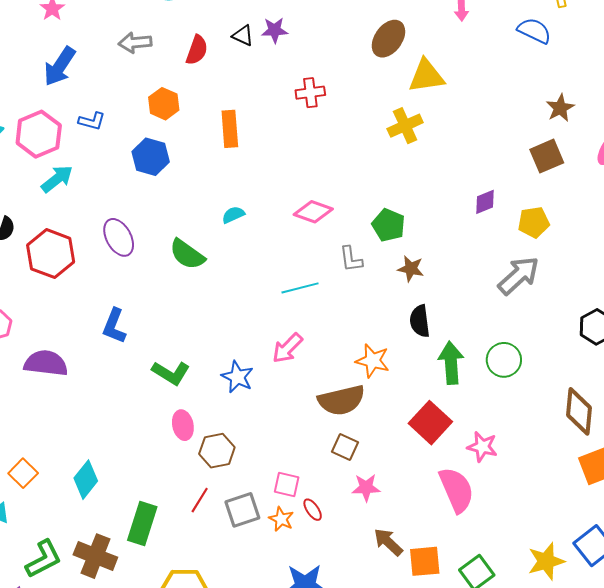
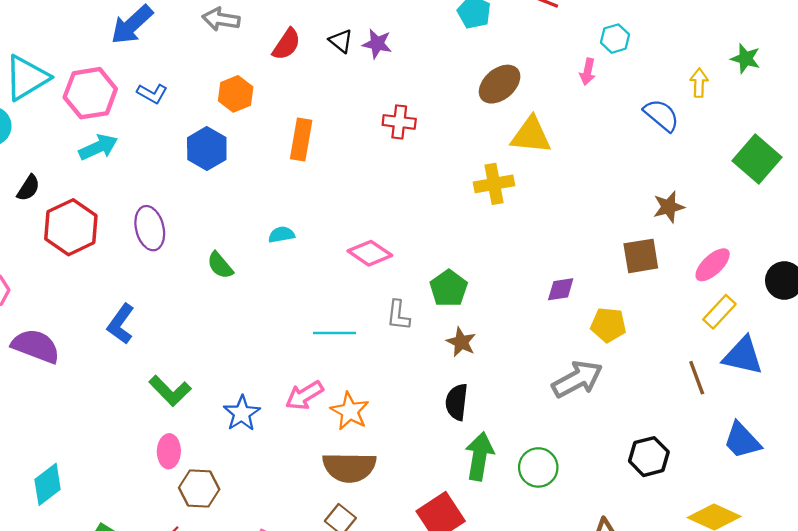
green semicircle: (187, 254) -> (220, 265), size x0.7
orange star: (373, 361) -> (350, 411), moved

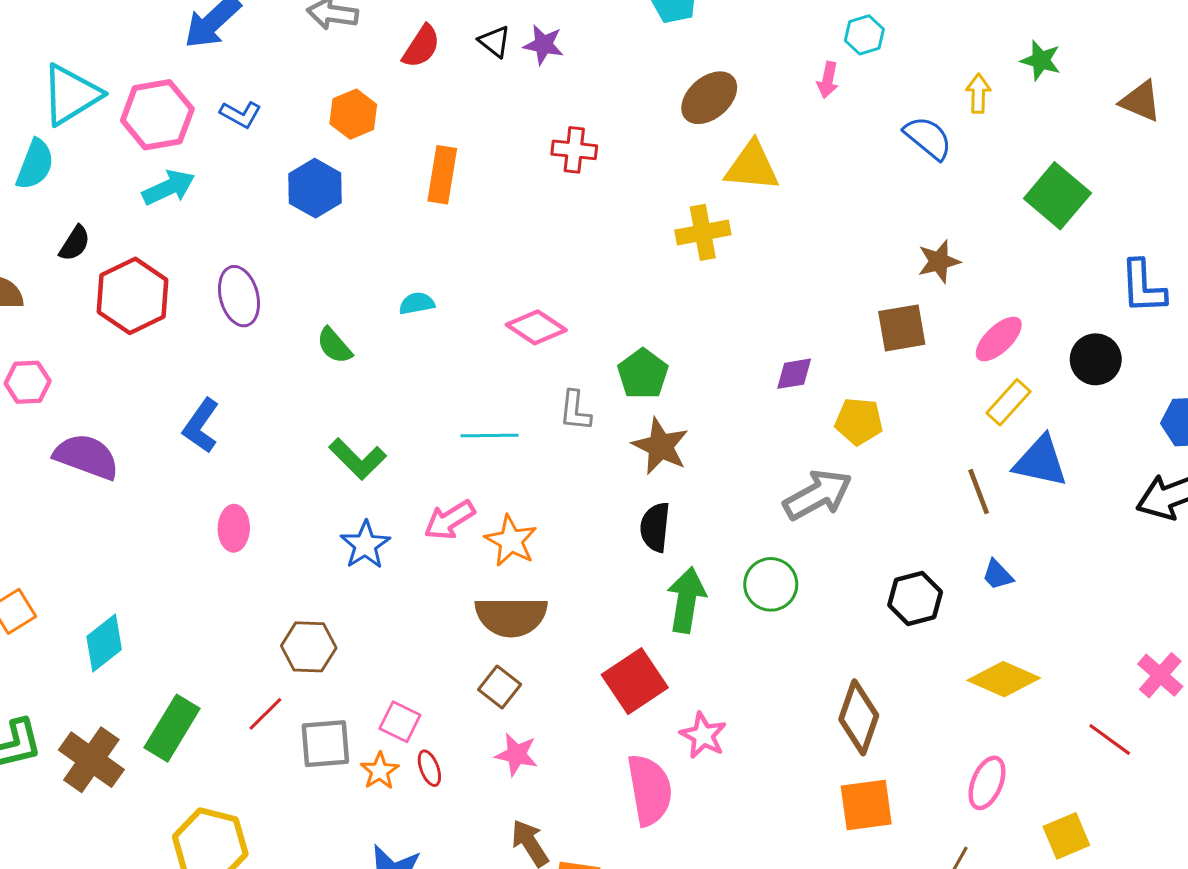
brown star: (461, 342) -> (660, 446), size x1.4
green L-shape: (170, 391) -> (358, 459), moved
blue trapezoid: (742, 440) -> (998, 575), moved, size x0.6
pink ellipse: (169, 451) -> (234, 528), moved
green circle: (538, 467) -> (771, 584), moved

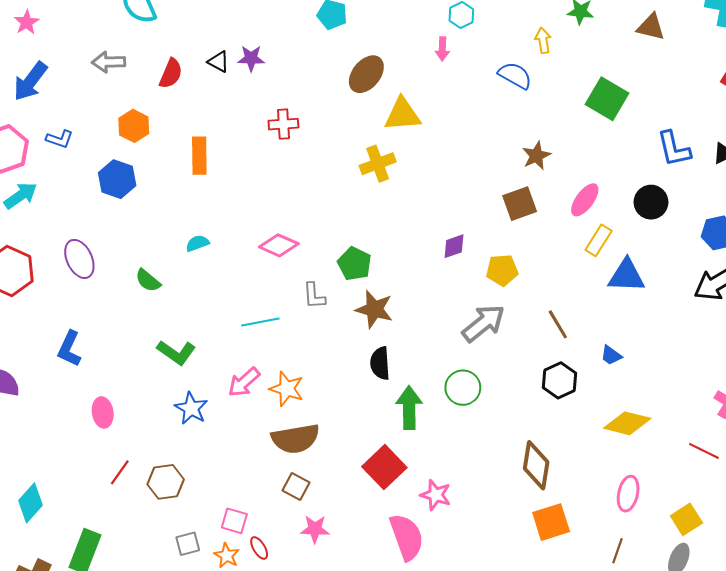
brown line: (979, 492) -> (558, 324), moved
red line: (265, 714) -> (120, 472), moved
gray square: (325, 744) -> (188, 544), size x0.7

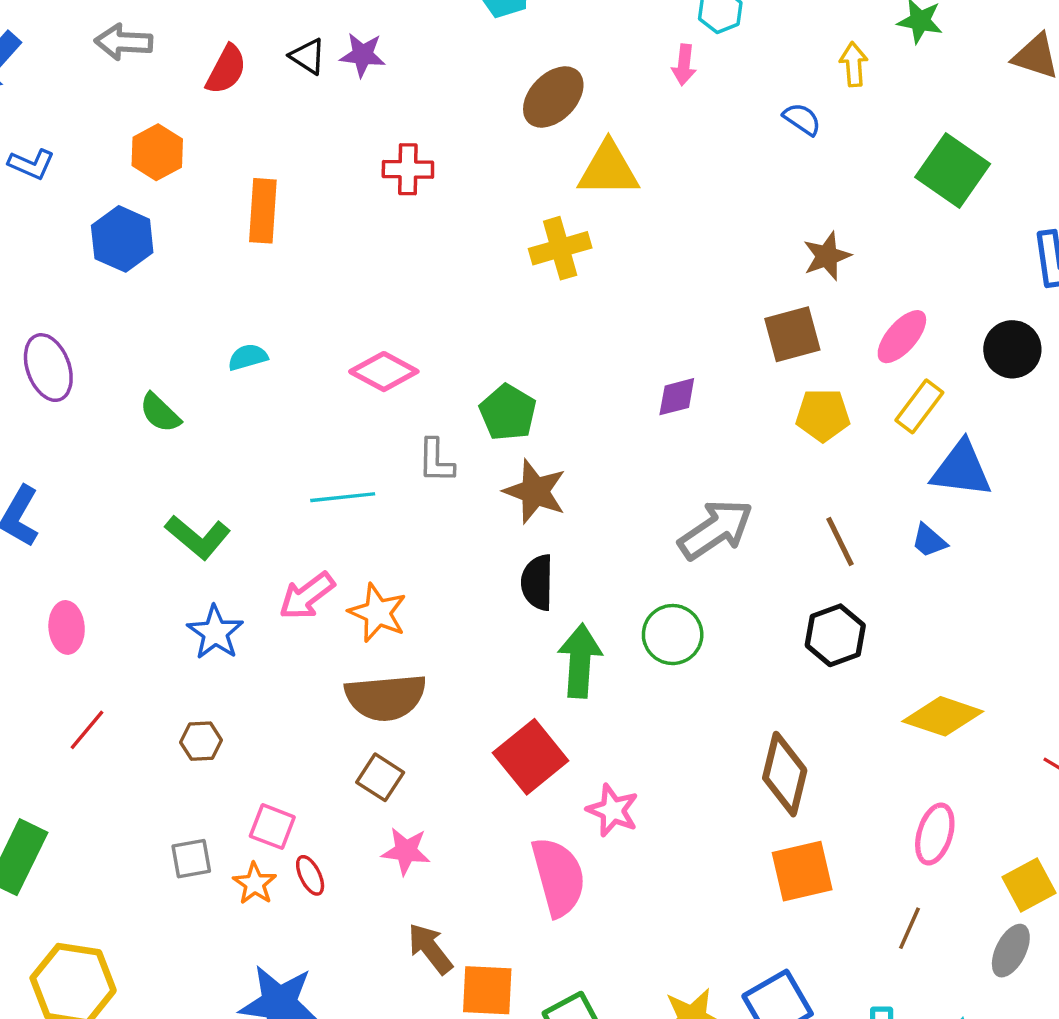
blue semicircle: (515, 75) -> (802, 119), size x0.7
yellow pentagon: (502, 270) -> (823, 415), moved
blue trapezoid: (611, 355) -> (929, 541), moved
brown hexagon: (166, 482) -> (201, 741), moved, size x0.7

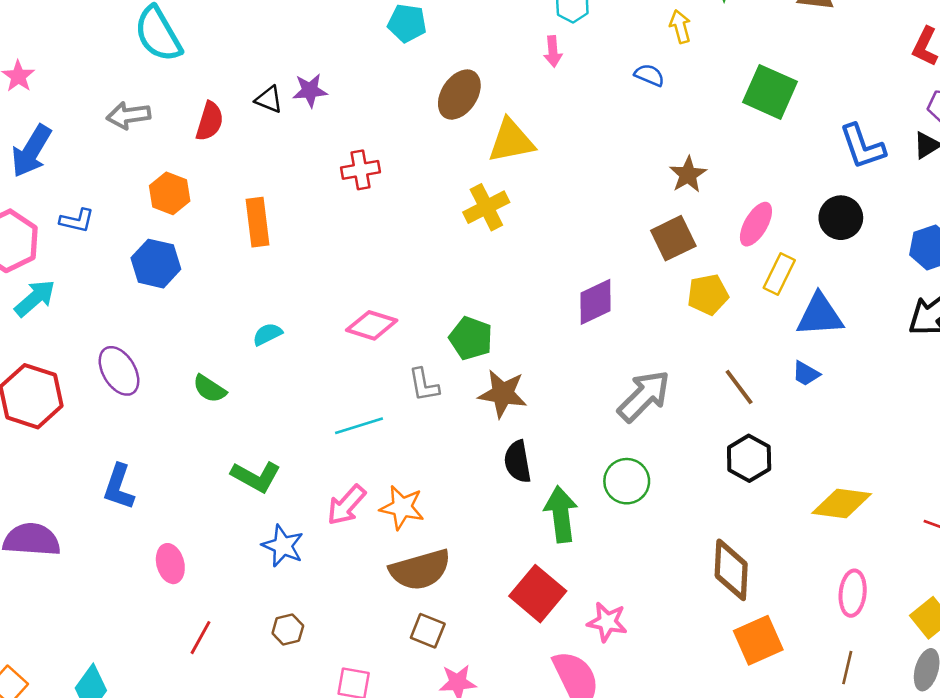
purple diamond: (677, 397) -> (595, 302), size x1.4

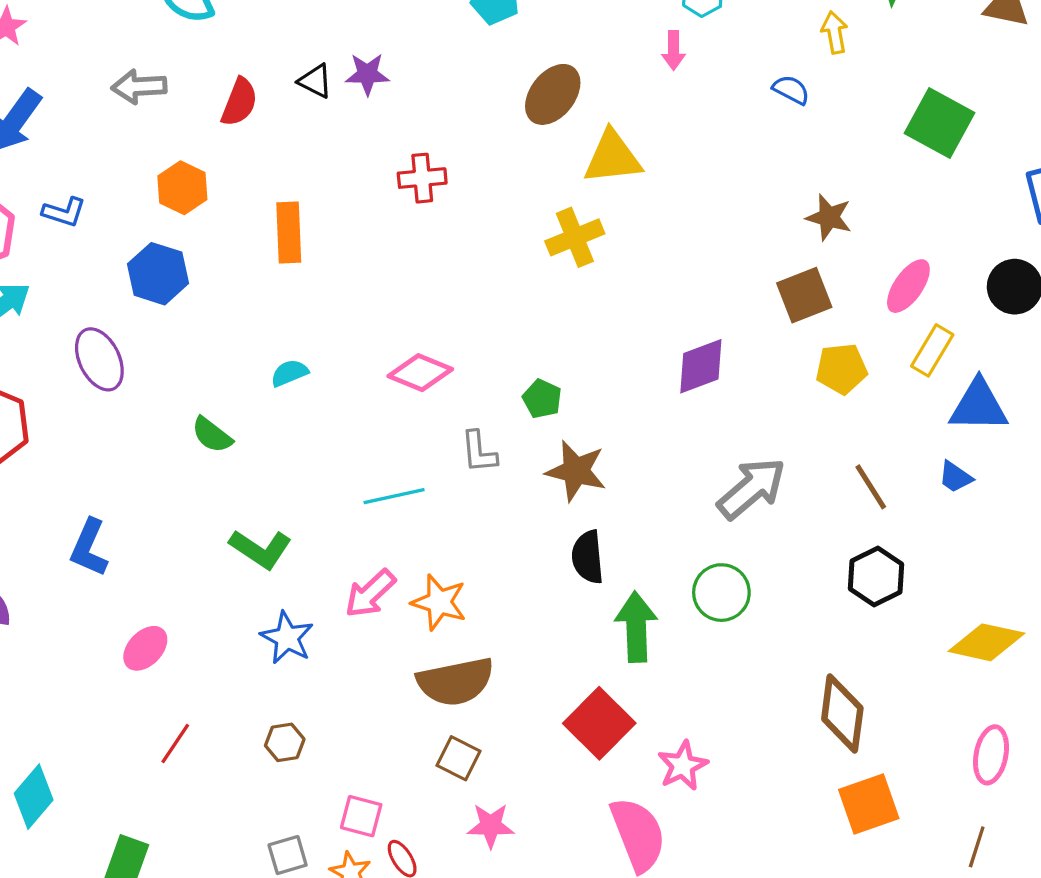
brown star: (688, 175) -> (829, 217), turned -30
green pentagon: (471, 338) -> (542, 399), size x0.7
purple ellipse: (119, 371) -> (99, 359), moved
pink ellipse: (170, 564) -> (145, 648), turned 54
pink star: (607, 622) -> (683, 766), turned 30

